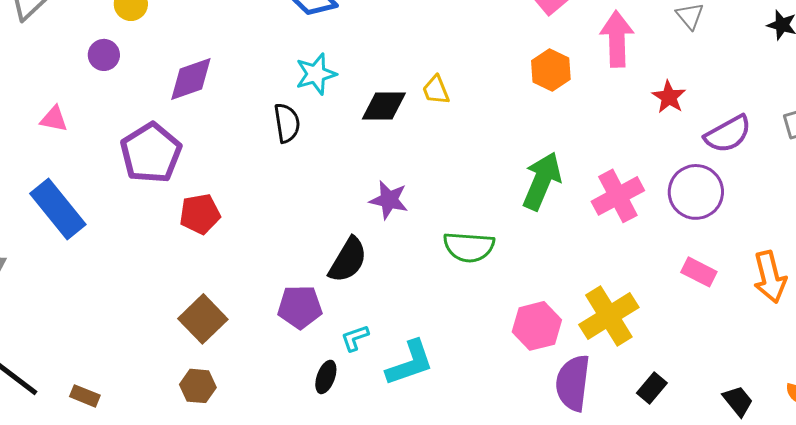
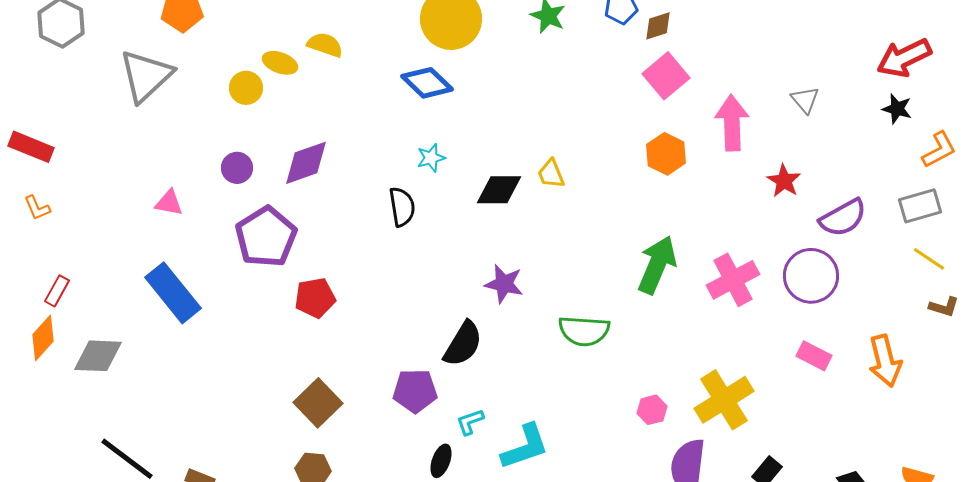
purple circle: (104, 55) -> (237, 168), moved
cyan star: (316, 74) -> (431, 158), size x0.7
pink hexagon: (537, 326) -> (652, 410), size x0.6

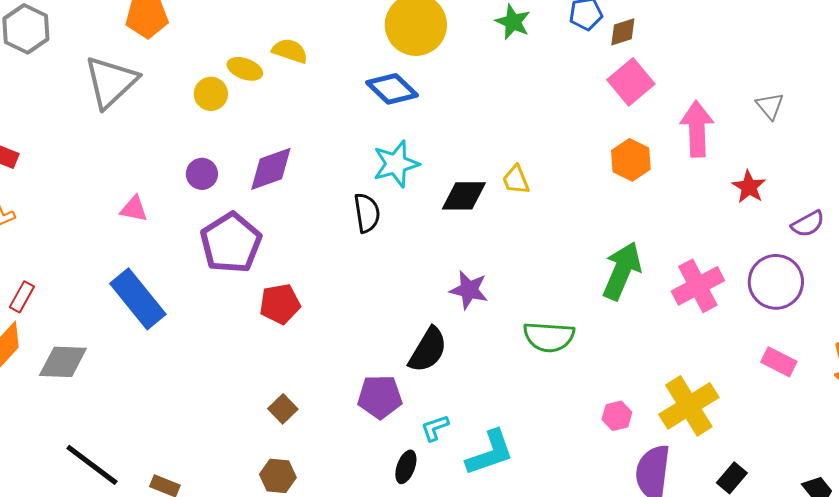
cyan star: (431, 158) -> (396, 164), size x1.6
purple semicircle: (843, 218) -> (808, 224), size x0.7
brown square: (318, 403) -> (283, 409), size x0.6

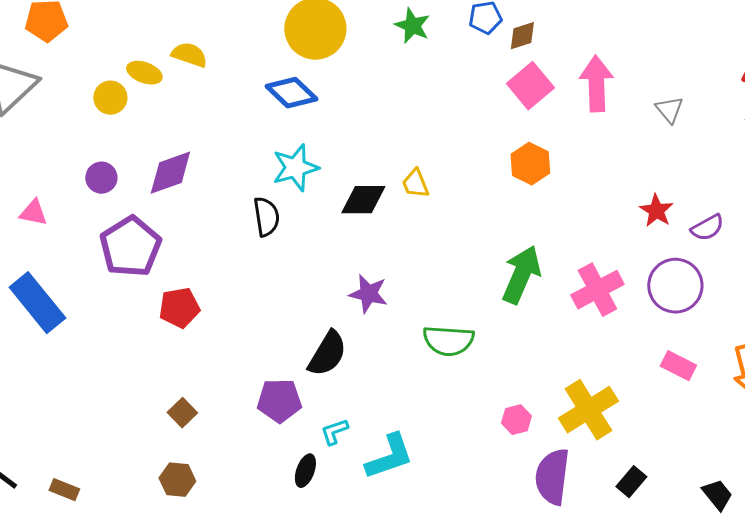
pink arrow: (697, 129) -> (596, 84), moved
red star: (749, 187) -> (656, 211), moved

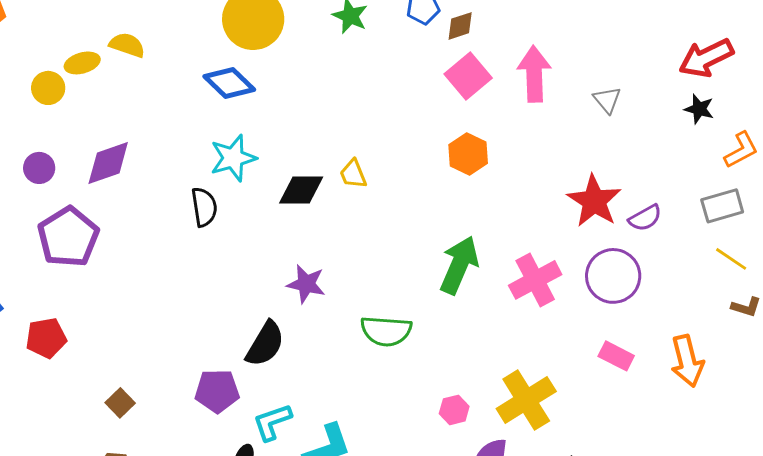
yellow ellipse: (144, 73) -> (82, 63), turned -36
red star: (656, 211) -> (594, 201), size x1.6
red pentagon: (179, 308) -> (46, 338), moved
cyan L-shape: (334, 432) -> (272, 422), size x1.4

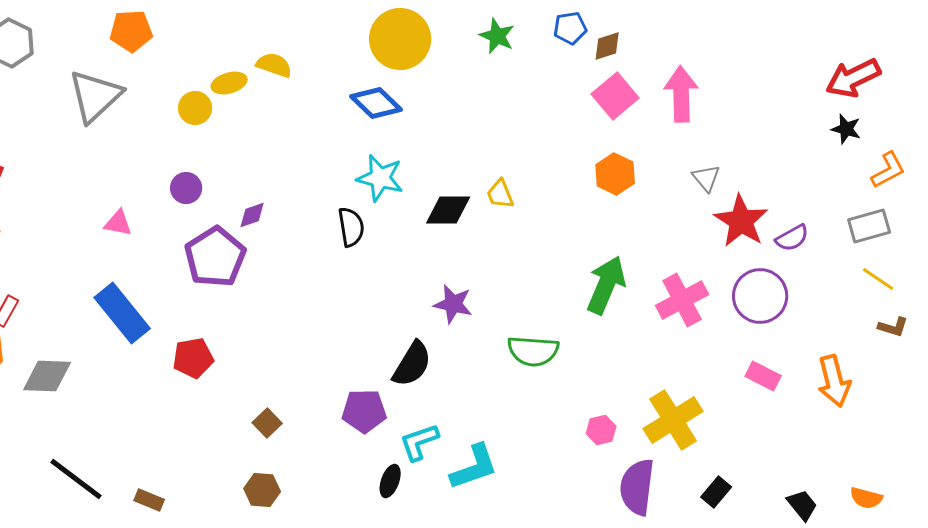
gray triangle: (607, 100) -> (706, 178), moved
cyan star: (233, 158) -> (380, 178), turned 30
purple diamond: (108, 163) -> (252, 215), moved, size x0.6

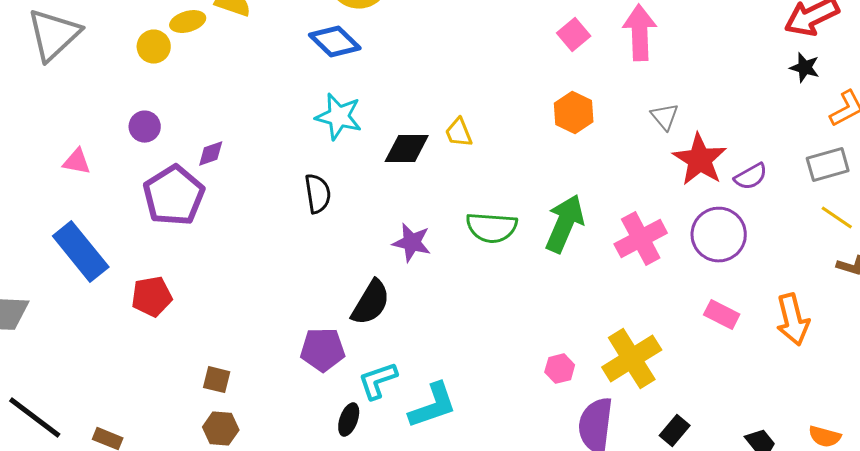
pink square: (615, 96) -> (574, 35), size x0.7
black semicircle: (351, 227) -> (318, 194), moved
green semicircle: (533, 351) -> (492, 228), moved
brown square: (267, 423) -> (217, 380), moved, turned -32

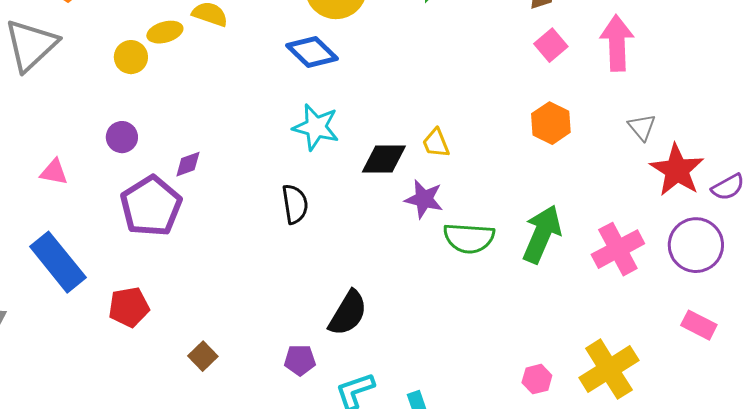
purple star: (412, 243) -> (424, 199), moved
purple pentagon: (323, 350) -> (300, 360), size x0.7
brown square: (217, 380) -> (203, 356), moved, turned 32

